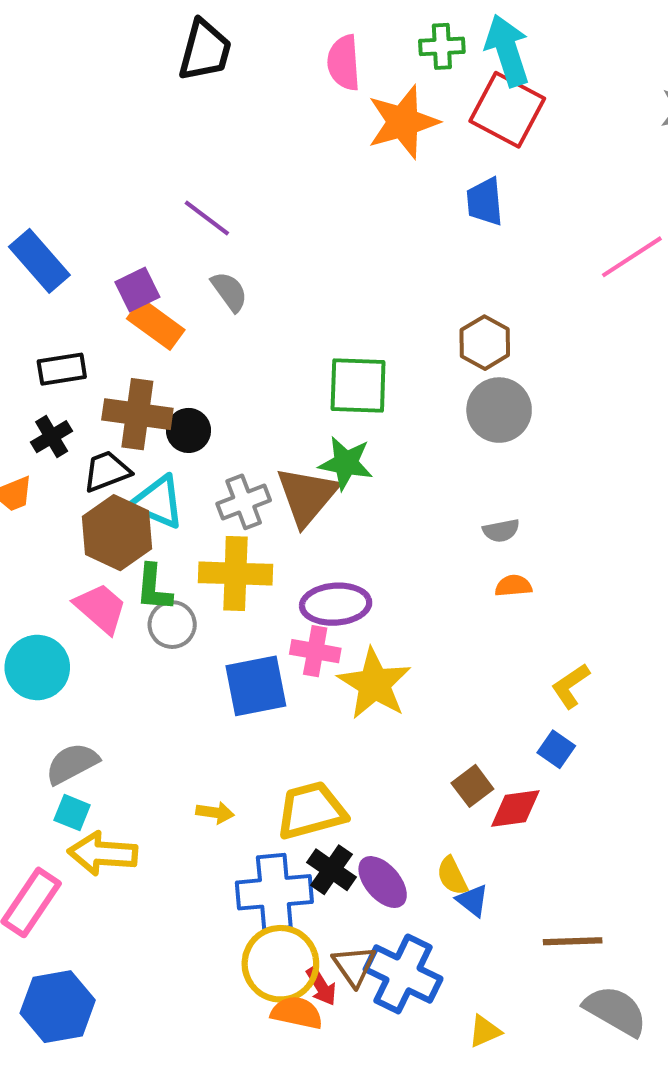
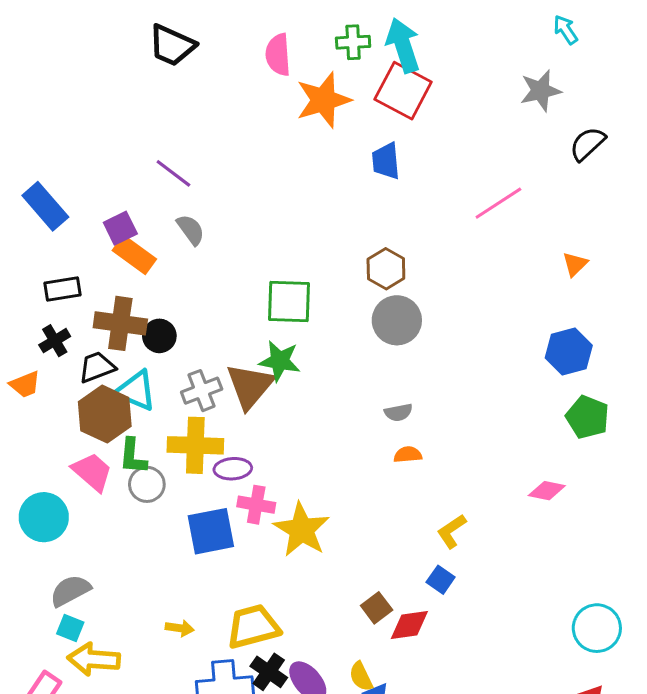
black trapezoid: (205, 50) -> (172, 45), turned 99
purple ellipse: (336, 604) -> (233, 469), moved, size x0.7

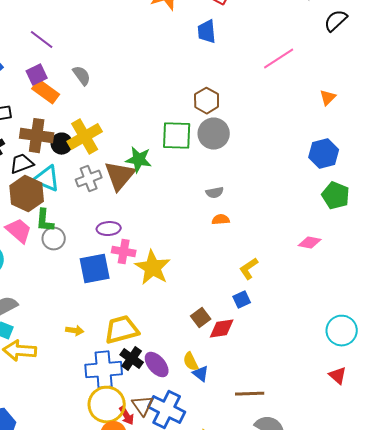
purple line: (173, 173) -> (42, 40), moved
green square: (289, 302) -> (177, 136), moved
yellow cross: (195, 445) -> (85, 137), moved, turned -32
blue square: (441, 580) -> (242, 300), turned 30

